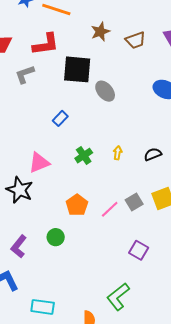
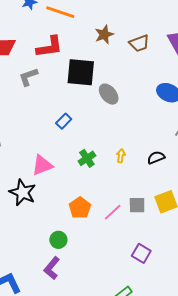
gray square: (134, 202) -> (137, 205), turned 30
purple L-shape: (19, 246) -> (52, 268), moved

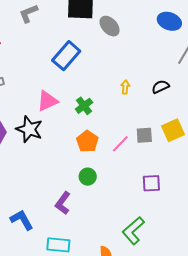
blue rectangle: (64, 121) -> (66, 56), size x1.8
green cross: (87, 158) -> (84, 106), moved
green circle: (58, 240) -> (88, 177), moved
purple square: (141, 253) -> (151, 183), turned -30

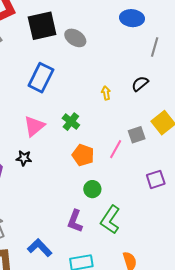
black star: (29, 129) -> (24, 158), size x0.6
green L-shape: (133, 231) -> (110, 220), moved

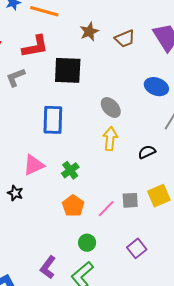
gray ellipse: (75, 38) -> (111, 108), moved
blue rectangle: (41, 78) -> (53, 120), turned -40
yellow arrow: (106, 93) -> (110, 139), moved, size x1.6
purple square: (156, 179) -> (137, 248), turned -36
green circle: (92, 189) -> (87, 243), moved

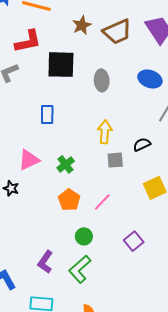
brown trapezoid: (125, 39) -> (117, 32), size x1.4
gray ellipse: (111, 108) -> (102, 80), moved, turned 40
blue rectangle: (53, 120) -> (47, 114), size x0.7
gray square: (130, 200) -> (115, 160), moved

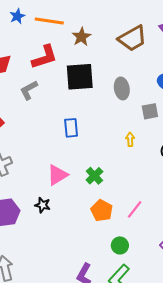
brown star: (82, 25) -> (81, 37), moved
yellow arrow: (105, 132) -> (130, 139), size x0.6
gray square: (115, 160) -> (150, 111), moved

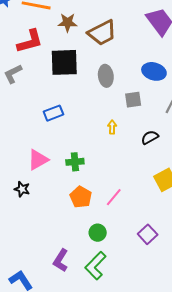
brown star: (81, 37) -> (68, 23), turned 30
brown trapezoid: (132, 38) -> (102, 33), moved
blue rectangle: (71, 128) -> (54, 113), turned 72
green cross: (94, 176) -> (75, 162), turned 36

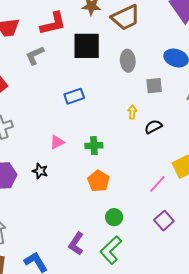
black semicircle: (150, 137) -> (153, 127), moved
pink triangle: (38, 160) -> (57, 142), size x0.7
pink line: (114, 197) -> (157, 184), moved

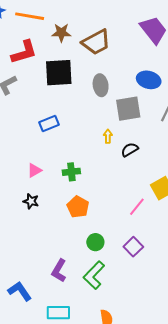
gray square: (154, 86) -> (128, 109), size x1.5
black star: (40, 171) -> (31, 201), moved
purple square: (164, 221) -> (133, 247), moved

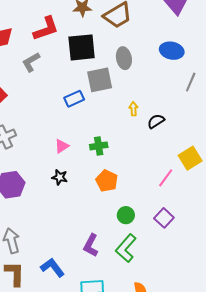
gray square: (128, 109) -> (100, 80), moved

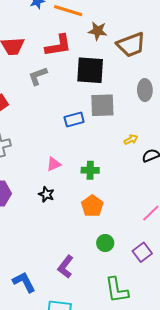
gray ellipse: (124, 58) -> (145, 90), moved
yellow arrow: (134, 109) -> (131, 140), turned 56
green L-shape: (126, 248) -> (117, 290), moved, turned -60

